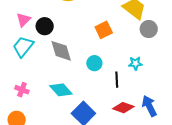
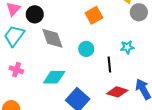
pink cross: (22, 90) -> (16, 70), moved
cyan diamond: (61, 90) -> (54, 77), turned -45

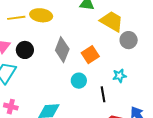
orange square: (94, 15) -> (90, 55), moved
gray diamond: (52, 38) -> (62, 50), moved, turned 45

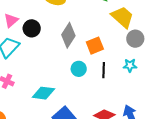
cyan star: (120, 76) -> (130, 65), moved
black line: (103, 94) -> (104, 70), moved

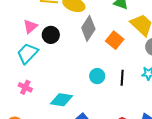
gray diamond: (68, 35) -> (88, 28), moved
orange square: (95, 46) -> (115, 40), moved, turned -30

